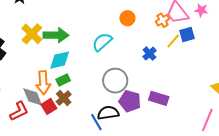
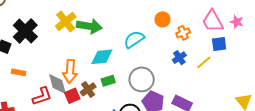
orange cross: (163, 20) -> (183, 33), moved
yellow line: (173, 41) -> (204, 62), moved
cyan diamond: (60, 60) -> (102, 57), moved
green rectangle: (63, 80) -> (108, 81), moved

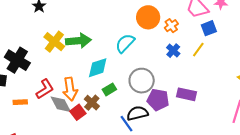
orange circle: (162, 19) -> (148, 17), size x1.5
red L-shape: (42, 96) -> (45, 89), moved

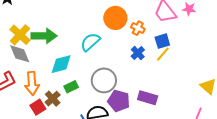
orange cross: (171, 26) -> (138, 28), turned -32
blue square: (209, 28) -> (162, 41), moved
gray diamond: (61, 104) -> (20, 54), moved

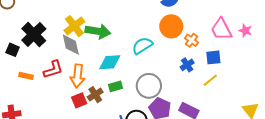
yellow line: (163, 54) -> (210, 80), moved

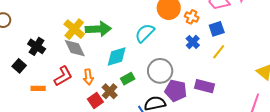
black cross: (34, 35) -> (37, 46), size x0.7
black square: (13, 50) -> (19, 66), turned 32
orange arrow: (78, 76) -> (88, 77), size x0.7

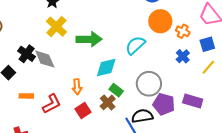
yellow cross: (74, 29) -> (56, 27), moved
gray diamond: (75, 48) -> (45, 59), moved
red L-shape: (63, 76) -> (52, 104), moved
green rectangle: (128, 79) -> (116, 90), turned 64
brown cross: (110, 91) -> (108, 102), moved

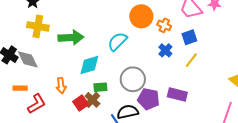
yellow cross: (56, 27) -> (38, 26), turned -30
green rectangle: (116, 90) -> (100, 87), turned -40
orange rectangle: (26, 96) -> (20, 88), moved
red square: (83, 111) -> (81, 103), moved

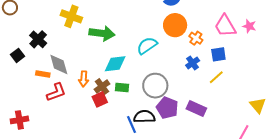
gray diamond: (28, 59) -> (59, 64), moved
brown cross: (92, 100) -> (102, 87), moved

